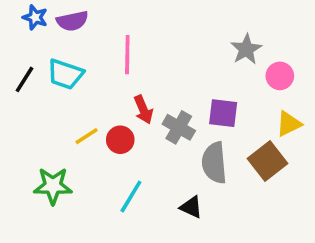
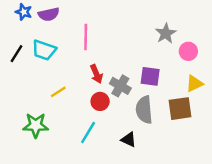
red circle: (120, 140) -> (100, 101), moved
brown square: (267, 161) -> (180, 109), turned 30

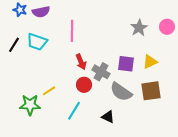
pink circle: (188, 51) -> (167, 27), moved
yellow triangle: (194, 84) -> (150, 62), moved
yellow line: (58, 92) -> (49, 91), moved
gray semicircle: (144, 110) -> (121, 92), turned -50

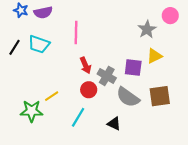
pink circle: (167, 27) -> (170, 16), moved
yellow triangle: (150, 62) -> (154, 56), moved

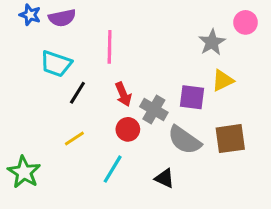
black line: (15, 47) -> (77, 93), moved
green star: (32, 111) -> (24, 172), moved, turned 30

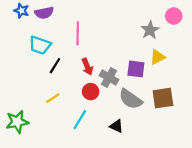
green star: (24, 172) -> (17, 122), turned 30

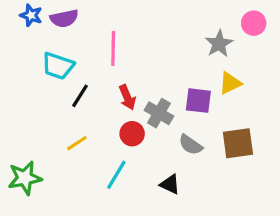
gray semicircle: (131, 99) -> (191, 145), size x0.7

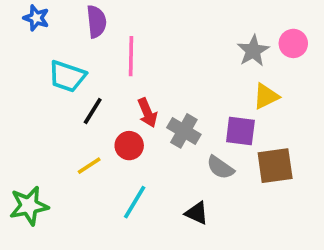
purple semicircle: (64, 18) -> (96, 22), moved, turned -84
pink circle: (254, 23) -> (293, 43), moved
purple square: (198, 101) -> (240, 131), moved
red circle: (132, 134) -> (129, 146), moved

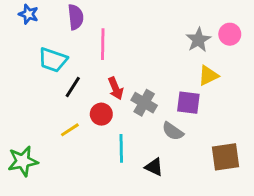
brown square: (275, 166) -> (226, 157), moved
cyan line: (135, 202) -> (121, 148), moved, turned -32

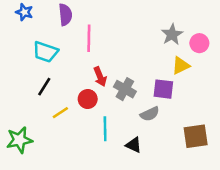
pink circle: (230, 34) -> (199, 43), moved
black line: (73, 87) -> (44, 87), moved
gray semicircle: (173, 131) -> (150, 114), turned -60

